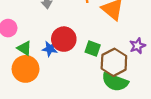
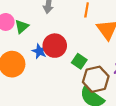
green triangle: (24, 48) -> (22, 26), moved, turned 32

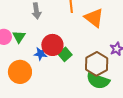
green square: (79, 61) -> (65, 54), moved, turned 32

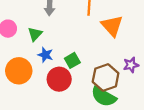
green triangle: (19, 37) -> (35, 34), moved
red circle: (52, 45) -> (59, 79), moved

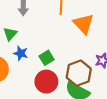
red circle: (59, 79) -> (46, 82), moved

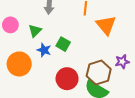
green square: (47, 58) -> (63, 44), moved, turned -32

